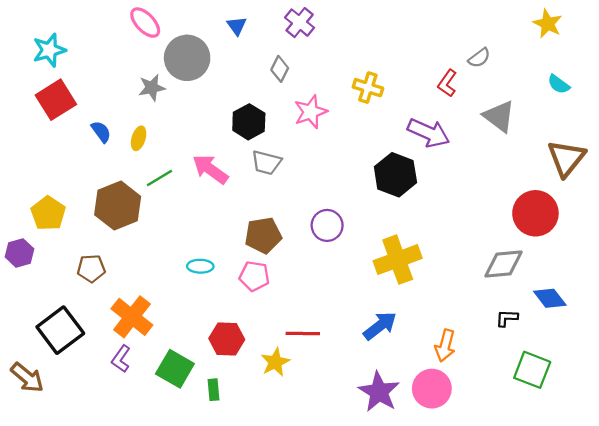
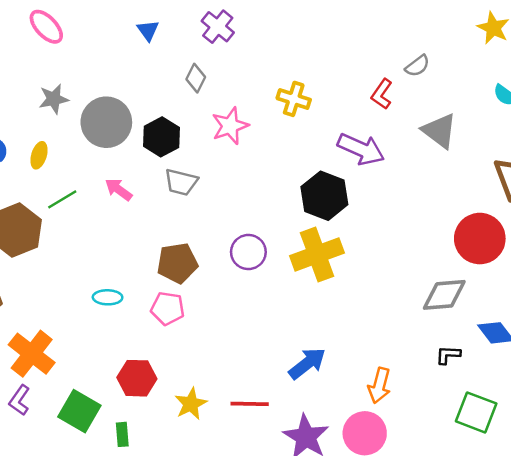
gray circle: (187, 58) -> (106, 122), moved
pink arrow: (210, 169) -> (119, 190), size x0.7
yellow cross: (398, 260) -> (317, 254), moved
red line: (303, 333) -> (250, 404), moved

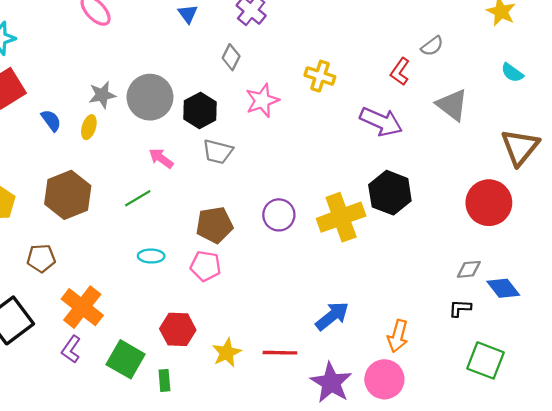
gray star: (54, 99) -> (102, 95), moved
black hexagon: (324, 196) -> (390, 193), moved
green line: (62, 199) -> (138, 198), moved
gray diamond: (444, 295) -> (469, 269), moved, size x0.6

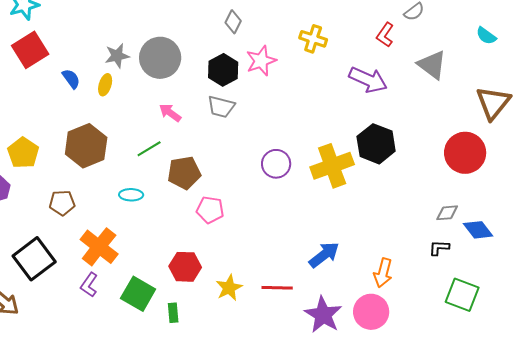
black hexagon: (200, 110) -> (223, 70), moved
brown pentagon: (214, 225) -> (184, 173), moved
cyan ellipse: (151, 256) -> (131, 195), moved

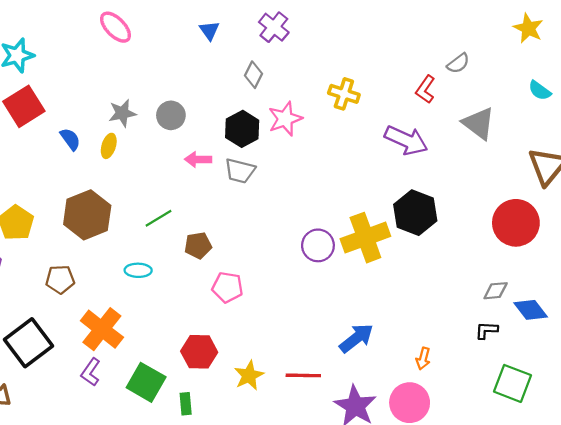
gray circle: (160, 58) -> (171, 115), size x0.6
pink arrow: (170, 113) -> (198, 159), moved, turned -35
purple circle: (276, 164) -> (318, 245), moved
brown pentagon: (184, 173) -> (198, 245), size x0.7
orange arrow: (383, 273) -> (423, 359), size x0.7

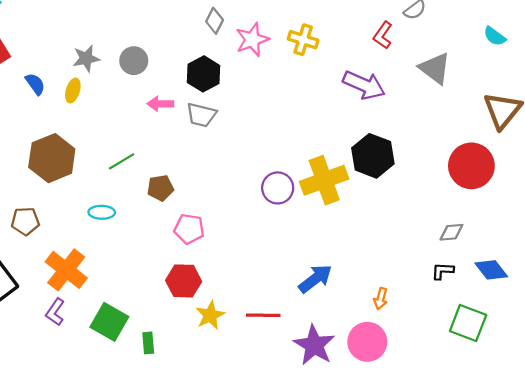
pink star: (285, 119) -> (252, 40), moved
blue diamond: (531, 310) -> (491, 270), moved
red hexagon: (199, 352) -> (184, 281), moved

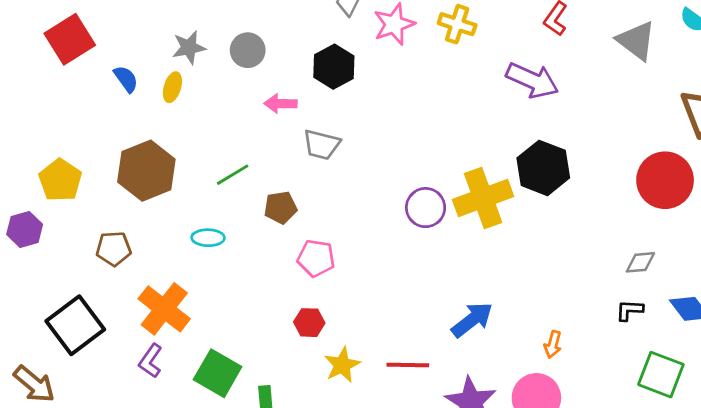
gray triangle: (435, 68) -> (636, 41), moved
gray trapezoid: (201, 115) -> (322, 145), moved
red hexagon: (184, 281) -> (309, 323), size x0.7

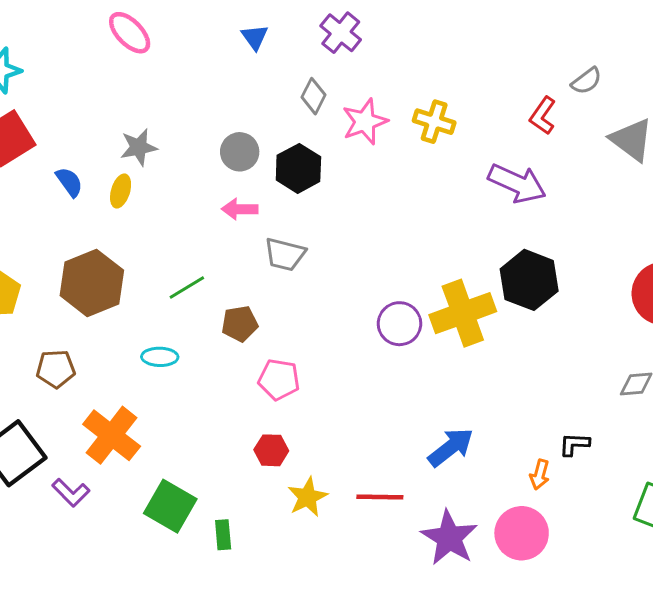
gray circle: (248, 50) -> (240, 152), moved
black L-shape: (629, 310) -> (574, 444), moved
purple L-shape: (151, 361) -> (71, 493), moved, turned -80

